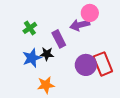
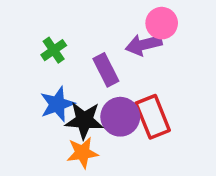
black star: (47, 54) -> (84, 120), moved, size x1.5
red rectangle: (103, 64) -> (153, 117), moved
purple circle: (86, 65) -> (120, 117), moved

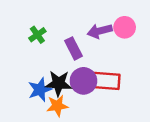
pink circle: (162, 23) -> (125, 27), moved
blue star: (57, 104) -> (40, 90), moved
red rectangle: (153, 117) -> (106, 81), turned -64

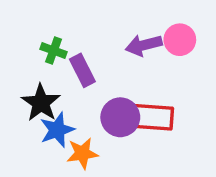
green cross: (37, 35) -> (54, 51), turned -35
purple rectangle: (74, 48) -> (82, 70), moved
black star: (59, 83) -> (41, 103), moved, turned 30

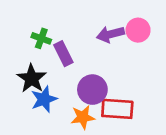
red rectangle: (153, 117) -> (117, 109), moved
orange star: (82, 153) -> (83, 117), moved

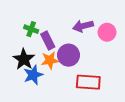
pink circle: (138, 30) -> (107, 32), moved
purple circle: (92, 90) -> (69, 55), moved
orange star: (83, 117) -> (50, 60), moved

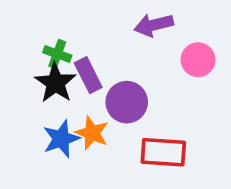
purple arrow: (83, 26) -> (154, 25), moved
black star: (24, 59) -> (55, 83), moved
orange star: (50, 60) -> (92, 133), moved, turned 30

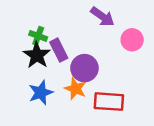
purple arrow: (154, 25) -> (102, 17), turned -130
orange star: (92, 133) -> (75, 89), moved

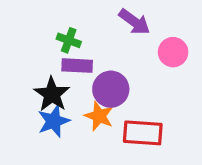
green cross: (38, 36) -> (69, 40), moved
purple rectangle: (59, 50) -> (77, 66), turned -60
black star: (37, 55) -> (52, 94), moved

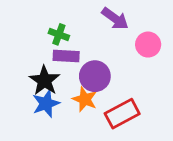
red rectangle: (143, 133) -> (122, 114), turned -32

